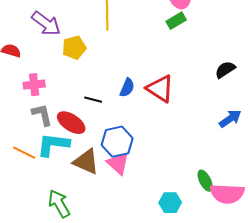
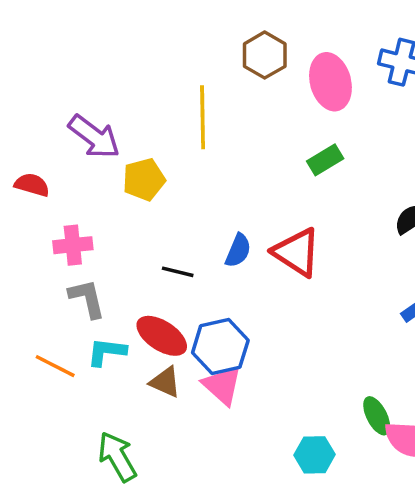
green rectangle: (176, 21) -> (325, 160), moved
red ellipse: (71, 123) -> (162, 336), moved
cyan L-shape: (53, 145) -> (107, 352), size x0.7
brown triangle: (86, 162) -> (165, 382), size x0.7

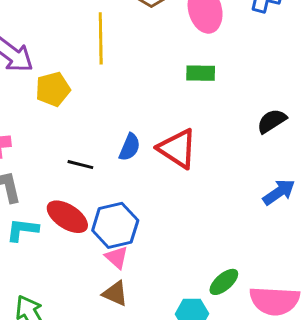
green rectangle: (325, 160) -> (201, 73), turned 32
brown triangle: (165, 382) -> (115, 294), moved
pink triangle: (222, 386) -> (117, 257), size x0.7
green ellipse: (377, 416) -> (224, 282), moved, turned 76

